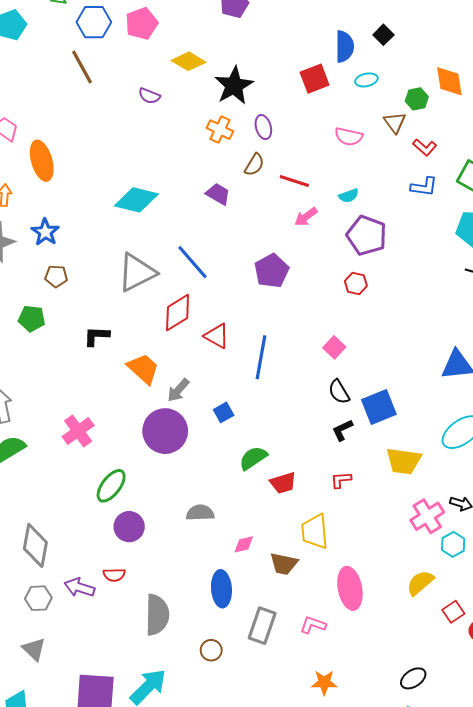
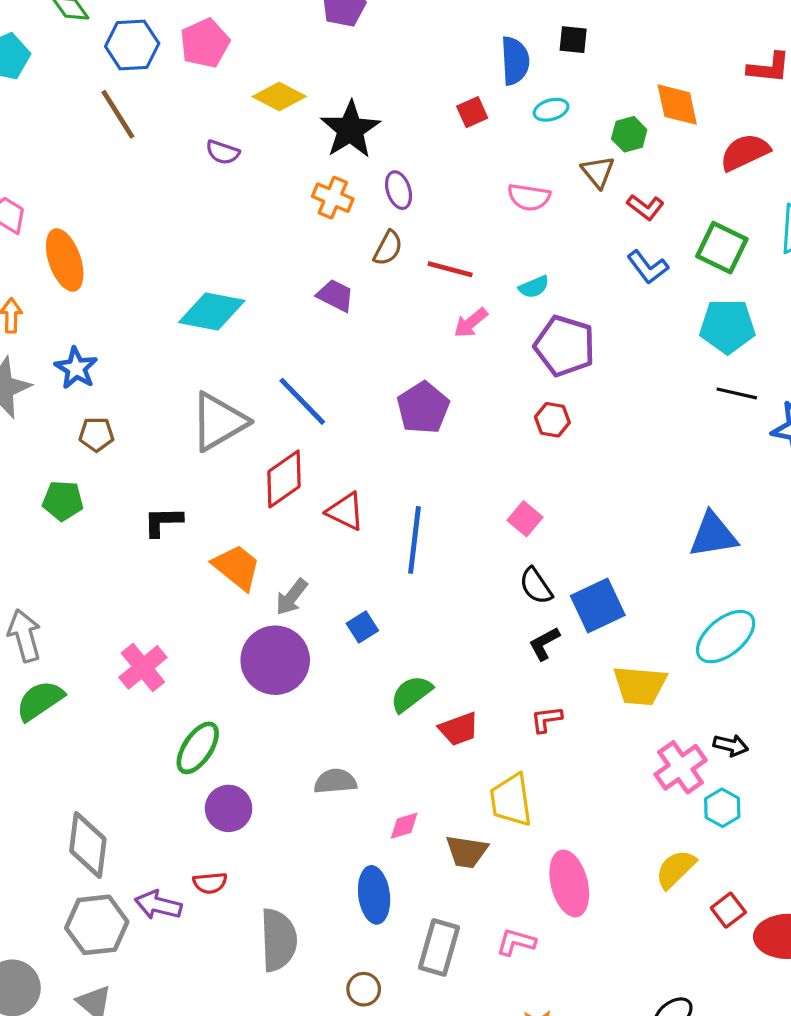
black square: (383, 35) -> (573, 40), turned -36
red square: (315, 79) -> (472, 112), size x0.7
blue L-shape: (424, 187) -> (648, 267), turned 48
gray hexagon: (38, 598) -> (97, 925), size x1.5

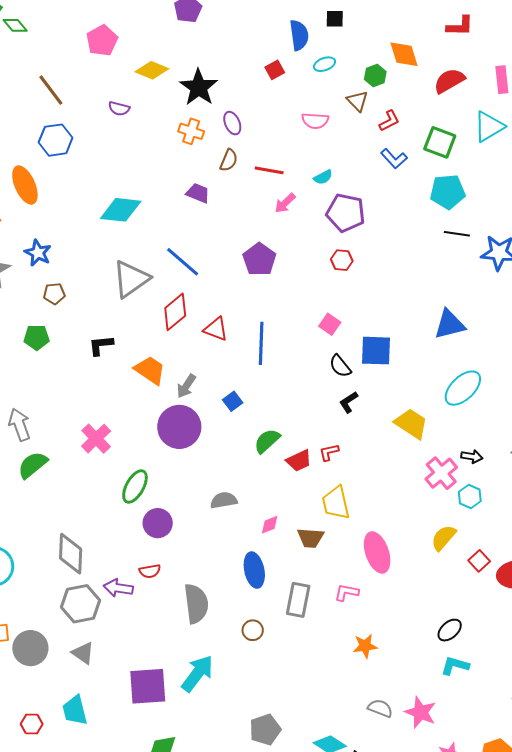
blue hexagon: (132, 45) -> (56, 140), moved
red L-shape: (645, 207) -> (389, 121), turned -60
blue square: (598, 606) -> (376, 351), moved, turned 32
yellow trapezoid: (640, 686) -> (411, 424), turned -147
red L-shape: (546, 719) -> (329, 452), moved

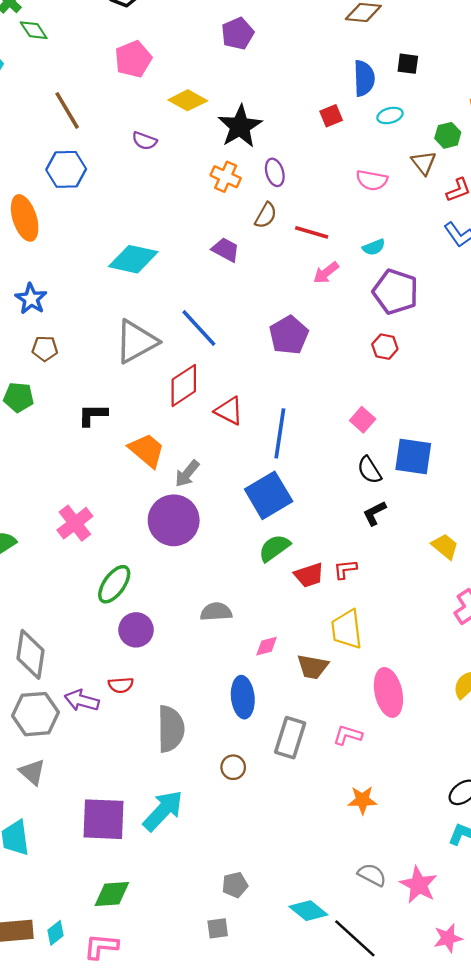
blue square: (233, 401) -> (269, 495), moved, size x2.0
yellow trapezoid: (411, 424) -> (445, 546), size x0.7
gray pentagon: (265, 730) -> (235, 885), size x0.7

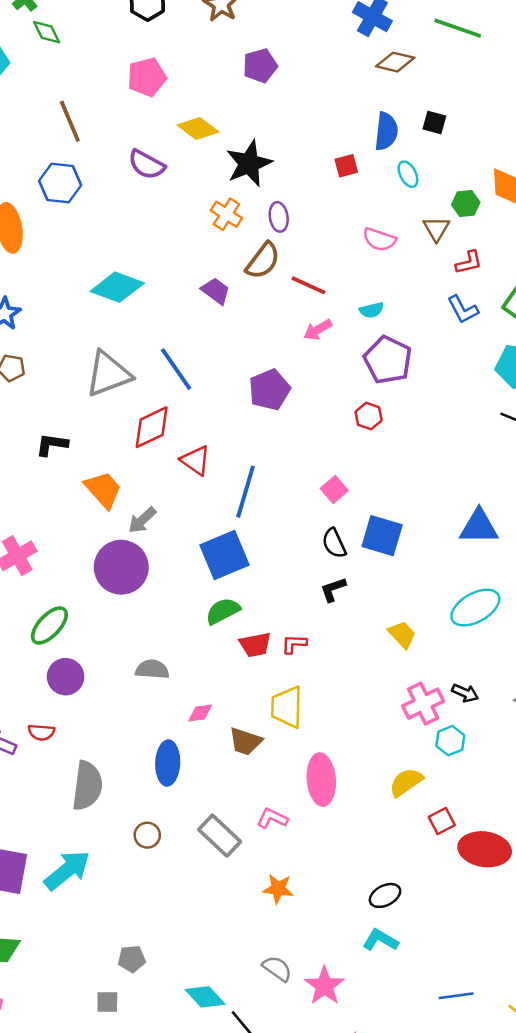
cyan ellipse: (390, 115) -> (408, 174), turned 70
purple semicircle: (144, 141) -> (147, 165), size x1.4
brown semicircle: (266, 215) -> (263, 261), size x1.4
gray rectangle: (290, 738) -> (220, 836), moved, turned -72

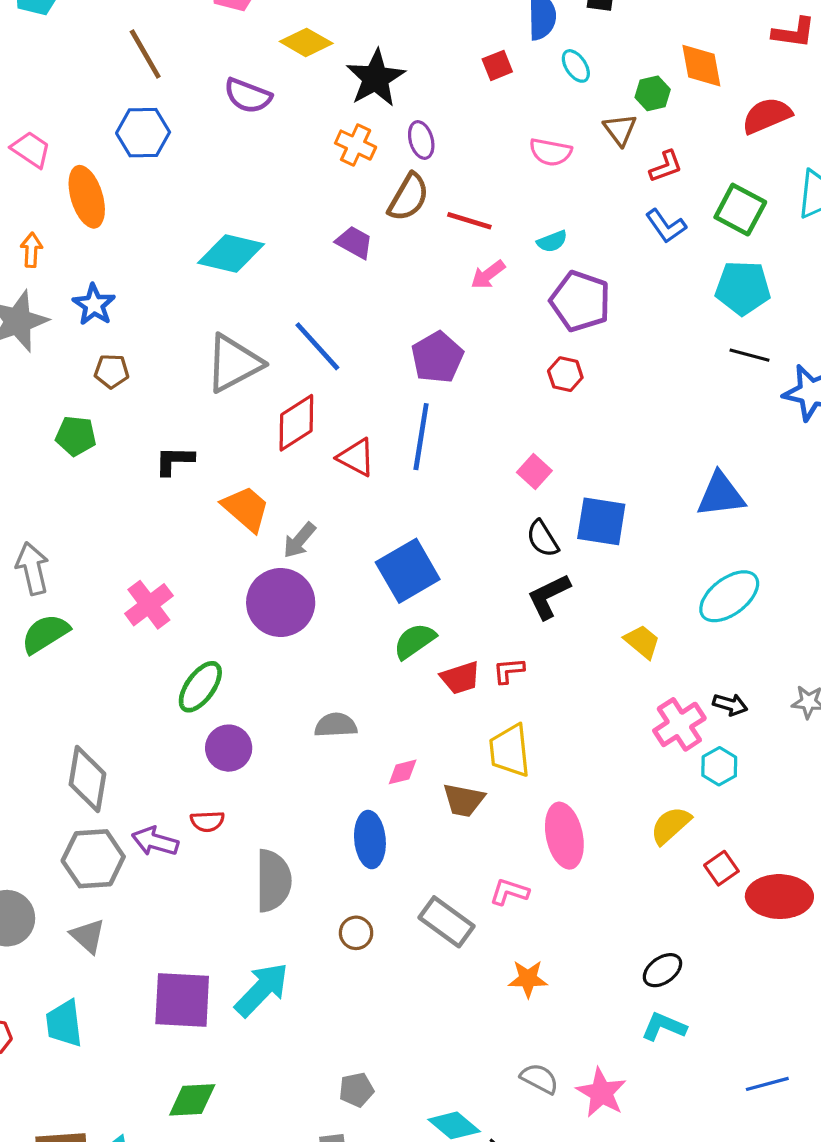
blue line: (246, 492) -> (421, 437), moved
black L-shape: (333, 589) -> (549, 596), size x1.4

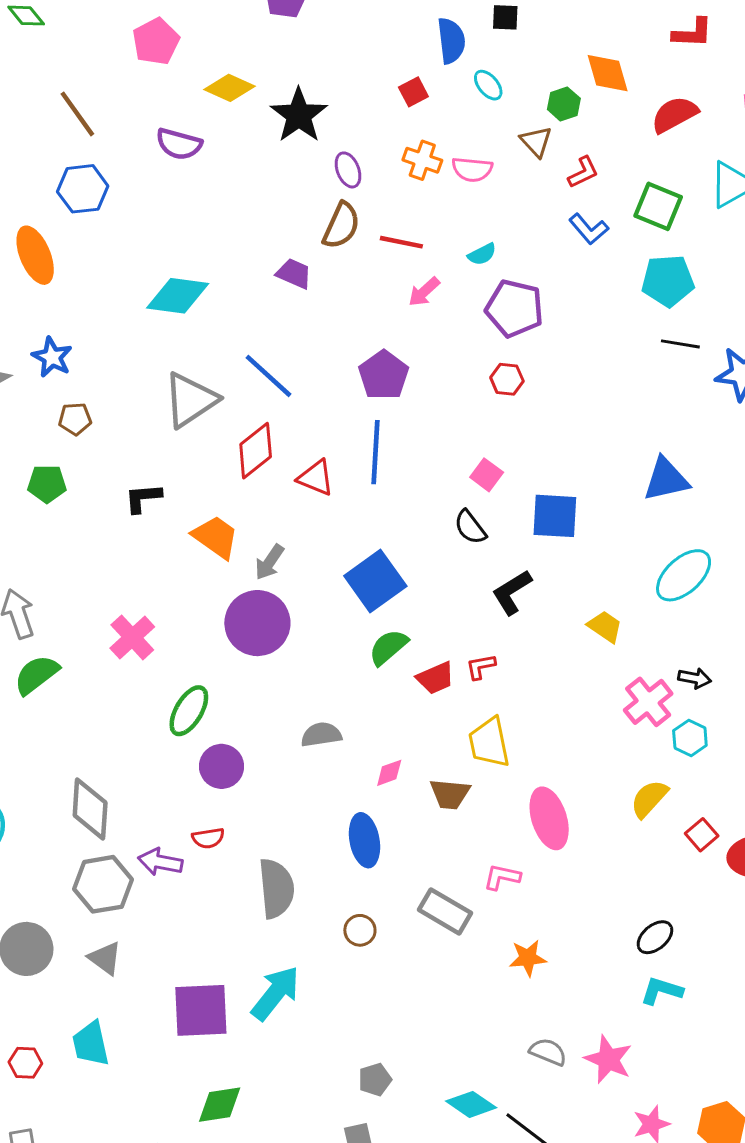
orange cross: (356, 145) -> (422, 160), moved
black semicircle: (543, 539) -> (470, 527), moved

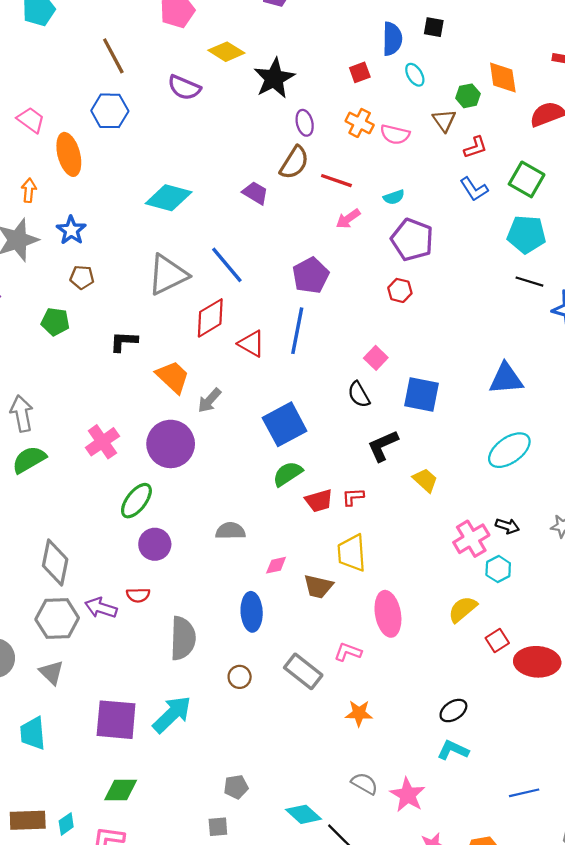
purple circle: (257, 623) -> (171, 444), moved
yellow trapezoid: (605, 627) -> (425, 480), moved

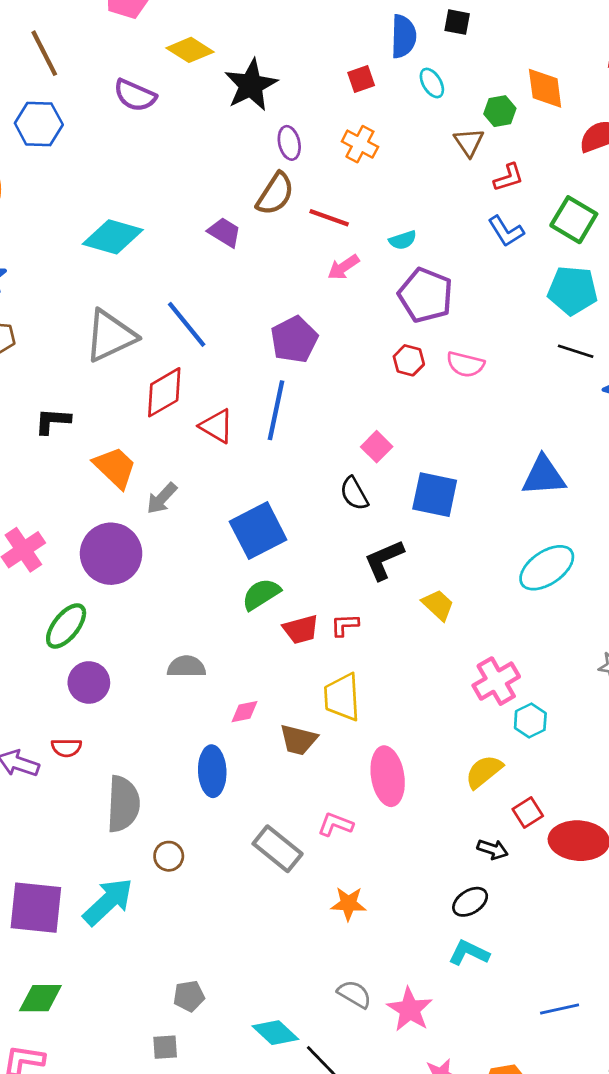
pink semicircle: (395, 134) -> (465, 364), moved
black arrow: (507, 526) -> (493, 849), moved
brown circle: (240, 677) -> (169, 856), moved

